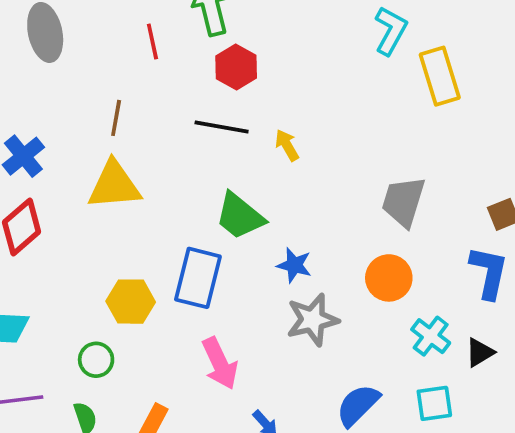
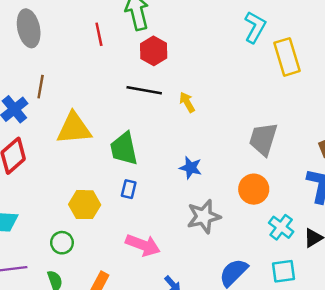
brown line: (116, 118) -> (41, 87), moved
green trapezoid: (240, 216) -> (124, 149), moved, turned 39
blue star: (294, 265) -> (191, 168), moved
blue rectangle: (198, 278) -> (129, 189), size x0.5
pink arrow: (220, 363) -> (143, 245), turned -44

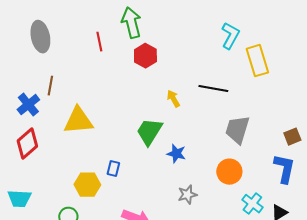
black line: (144, 90) -> (213, 89), moved
green trapezoid: (124, 149) -> (149, 132), moved, turned 44
blue rectangle: (129, 189) -> (113, 169), moved
gray star: (204, 216) -> (187, 195), size x0.7

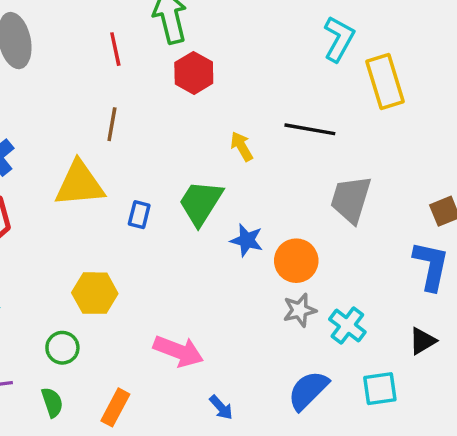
brown line: (50, 86) -> (112, 124), moved
blue rectangle: (113, 169) -> (139, 215), moved
orange circle: (229, 172) -> (296, 261), moved
gray star: (187, 195) -> (300, 310), moved
cyan cross: (252, 204) -> (347, 326), moved

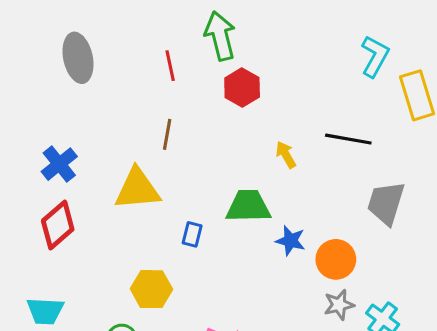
green trapezoid: (201, 203) -> (248, 206), turned 57
blue rectangle: (139, 215) -> (192, 234), moved

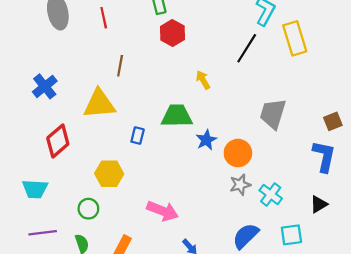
red line: (170, 66) -> (104, 18), moved
black line: (348, 139) -> (247, 48), moved, turned -68
red diamond: (58, 225) -> (58, 141), moved
blue star: (291, 241) -> (206, 140), turned 30

